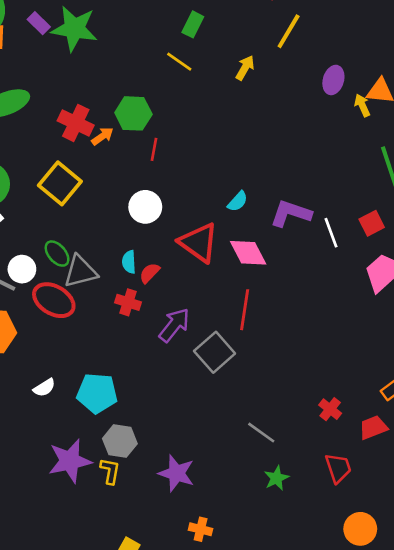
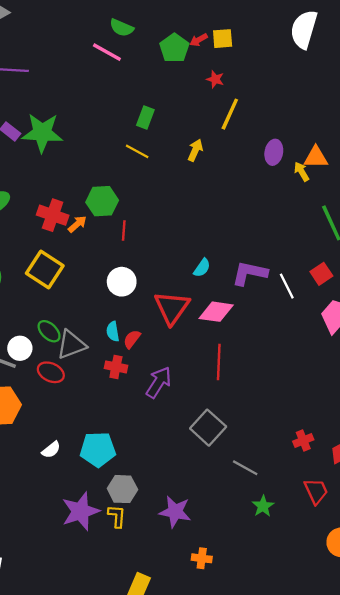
red triangle: (199, 243) -> (172, 308), turned 36
pink diamond: (248, 253) -> (216, 312), turned -48
red ellipse: (54, 300) -> (51, 372), size x0.7
gray square: (215, 352) -> (208, 428), moved
red cross: (330, 409) -> (303, 441), turned 36

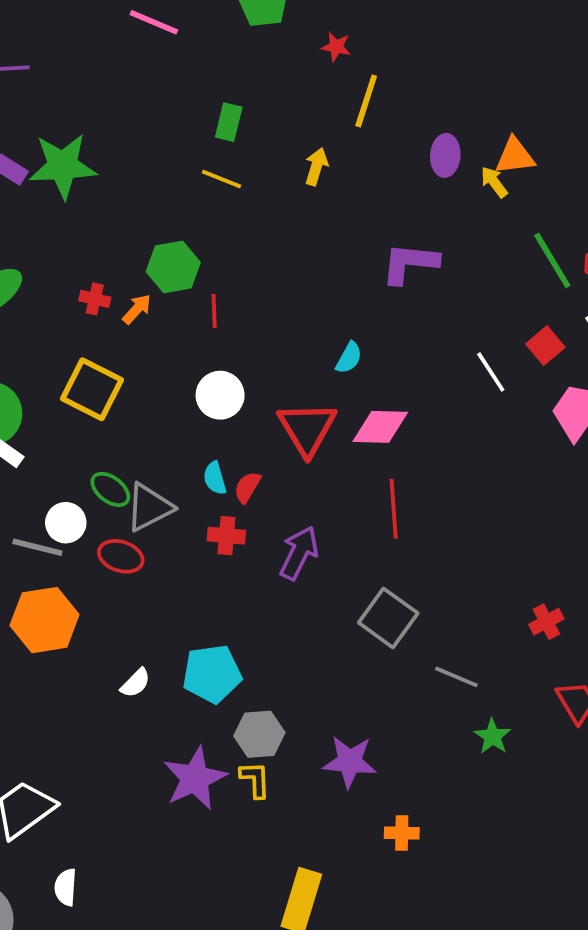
red cross: (53, 215) -> (95, 299), size x0.6
purple L-shape: (250, 273) -> (410, 263), moved

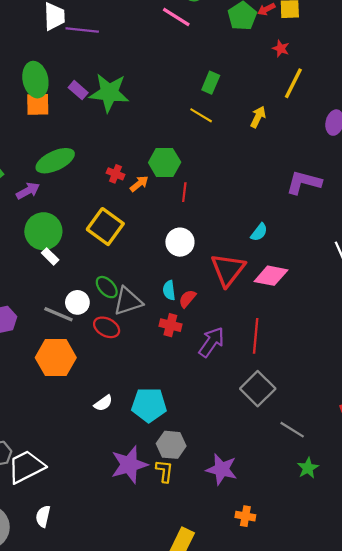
red line: (394, 509) -> (256, 336), moved

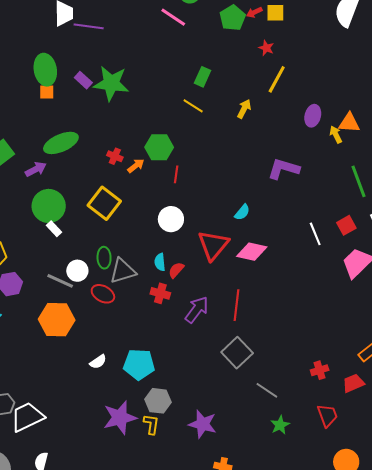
orange square: (38, 104) -> (47, 92), size x0.7
green ellipse: (107, 287) -> (104, 258), turned 40

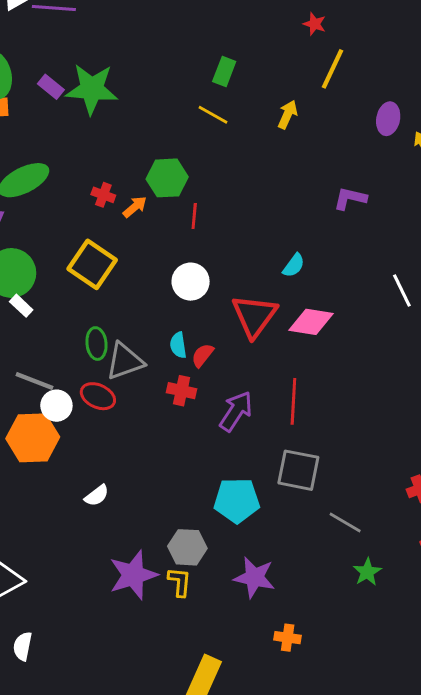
purple L-shape: (283, 169) -> (350, 198), size x0.7
white circle: (77, 271) -> (56, 406), moved
gray square: (237, 353) -> (298, 470), turned -32
cyan pentagon: (139, 364) -> (237, 500), moved

